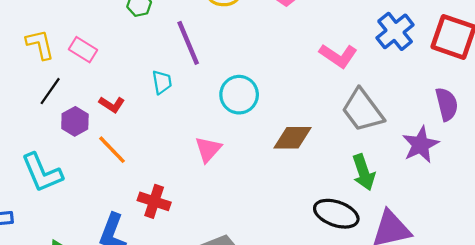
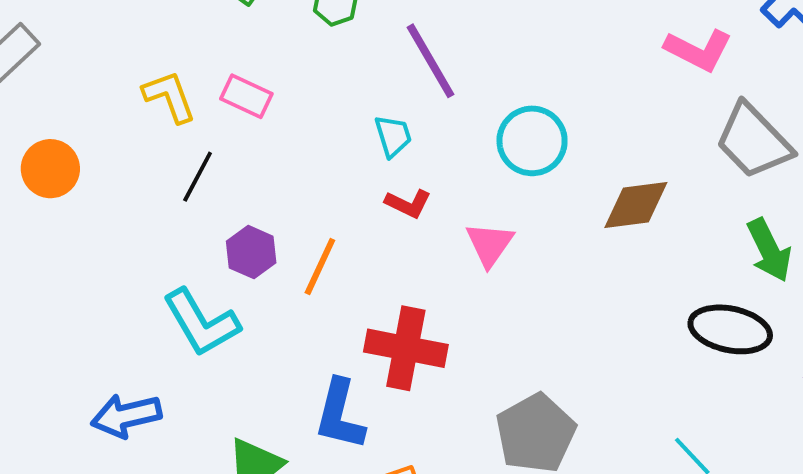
red L-shape: (112, 104) -> (408, 204), moved
purple hexagon: (75, 121) -> (251, 252), moved
orange line: (112, 150) -> (320, 266), turned 76
red cross: (154, 201) -> (406, 348), size x1.4

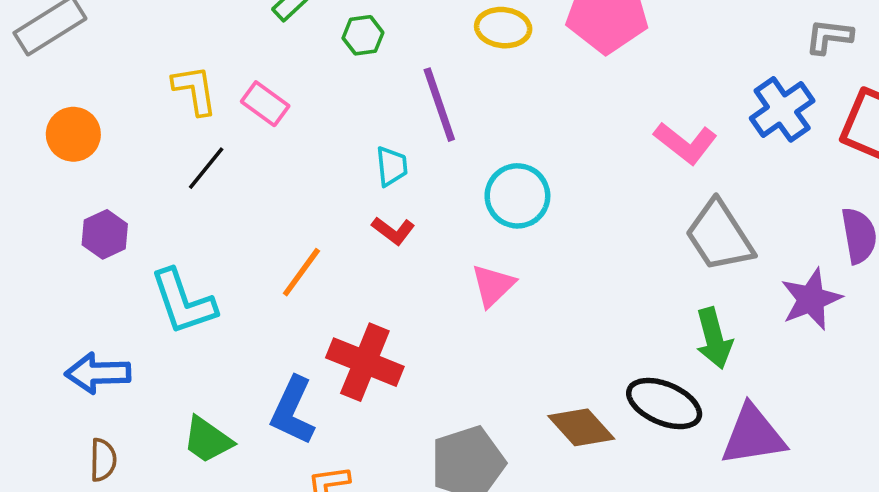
brown diamond: (636, 205) -> (581, 427), moved, turned 44
pink triangle: (490, 244) -> (493, 285), moved
purple hexagon: (251, 252) -> (105, 234), moved

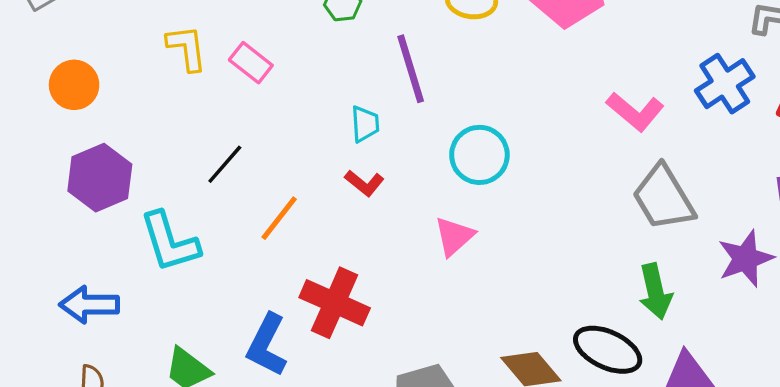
black line: (206, 168) -> (225, 164), moved
purple hexagon: (105, 234) -> (100, 178), size x1.5

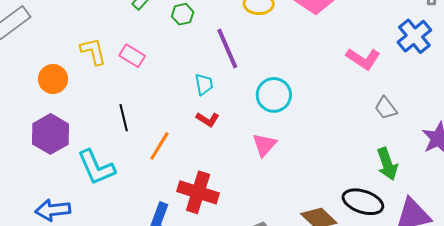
orange circle: (74, 85) -> (53, 79), moved
black line: (225, 164) -> (124, 118), turned -48
gray trapezoid: (663, 198) -> (386, 108), size x0.6

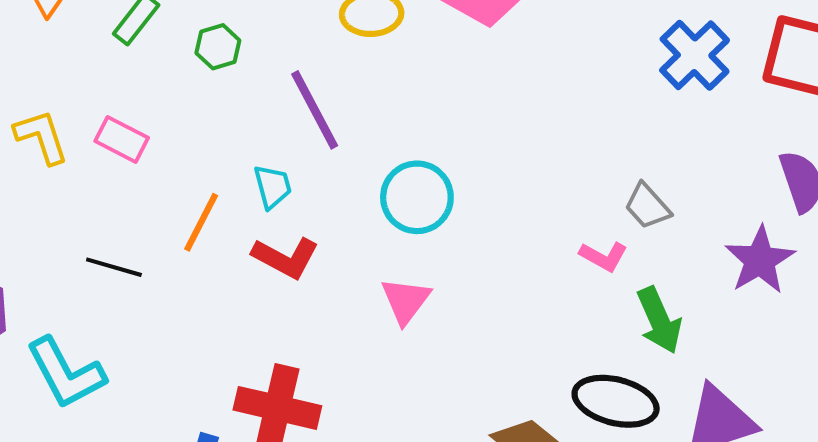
pink L-shape: (363, 59) -> (604, 256), moved, size x0.7
black line: (124, 118) -> (114, 267), turned -56
red L-shape: (208, 119) -> (286, 258), size x1.4
orange line: (159, 146) -> (201, 222), moved

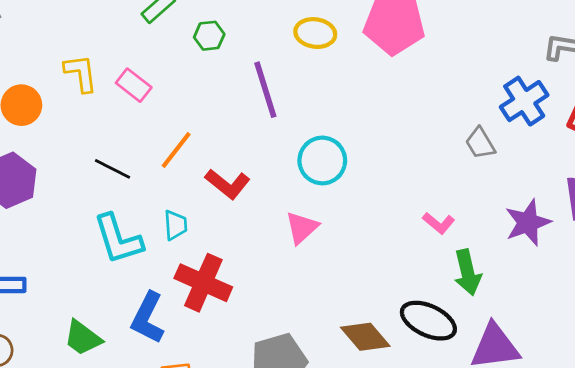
cyan trapezoid: (273, 187) -> (175, 225), moved
gray trapezoid: (647, 206) -> (480, 143), moved
purple star: (760, 260) -> (528, 223), moved
cyan L-shape: (66, 373) -> (118, 239), moved

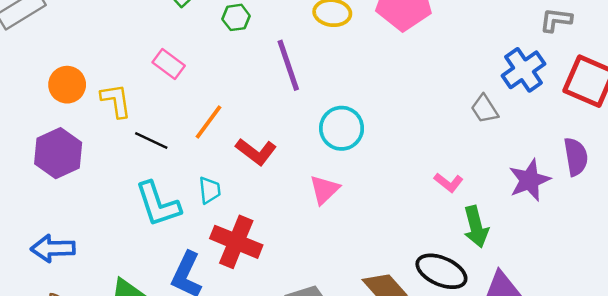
yellow L-shape: (81, 73) -> (116, 101), moved

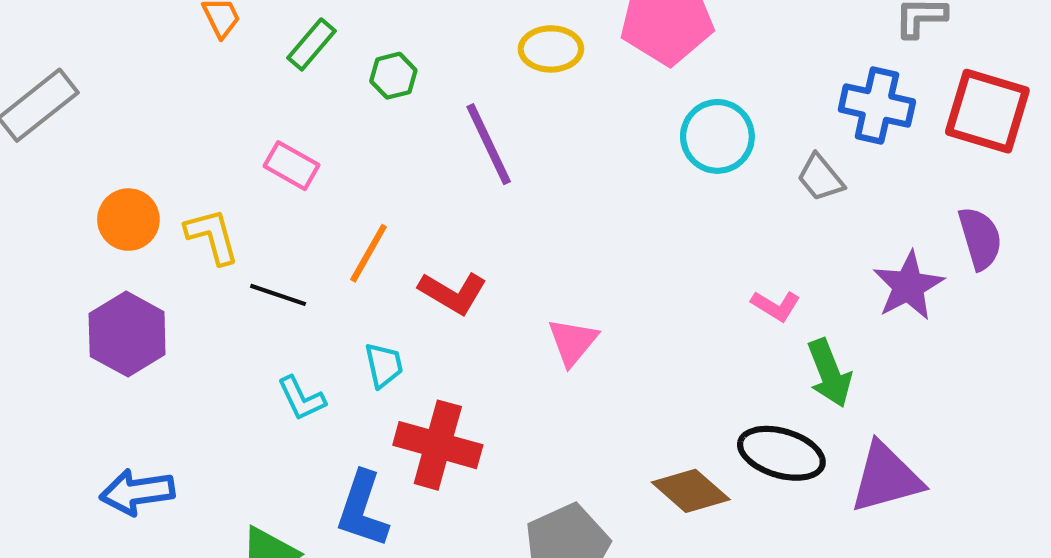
blue cross: (524, 70) -> (877, 106), turned -36
cyan circle: (342, 128) -> (717, 136), moved
cyan L-shape: (158, 204) -> (301, 398), size x0.6

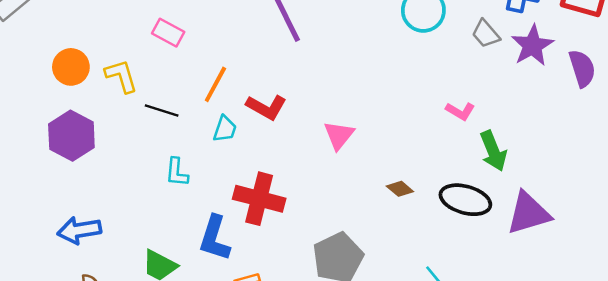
purple star: (908, 286) -> (532, 46), moved
cyan trapezoid: (384, 365) -> (225, 129), moved, turned 32
cyan L-shape: (301, 398) -> (177, 172), turned 32
brown diamond: (691, 491) -> (400, 189), moved, size x0.6

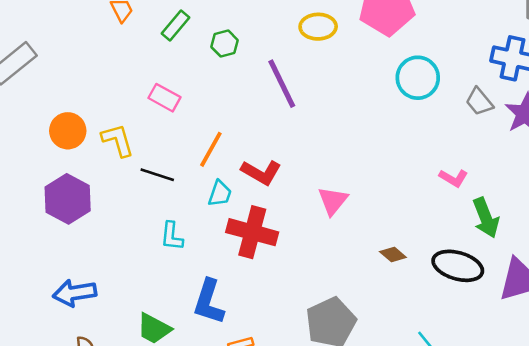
red cross: (259, 199) -> (252, 232), moved

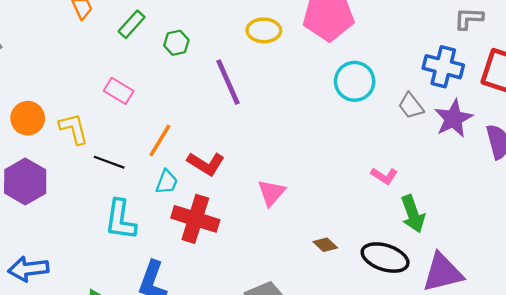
cyan L-shape: (172, 236) -> (121, 220), size x1.5

